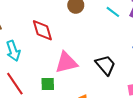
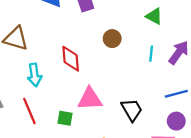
cyan line: (113, 12) -> (151, 54), turned 48

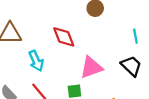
cyan line: (151, 54) -> (135, 36), moved

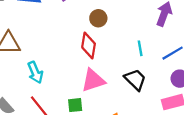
red diamond: (64, 37) -> (89, 45), moved, turned 30

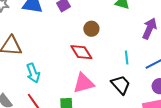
red diamond: (89, 45) -> (81, 52), turned -45

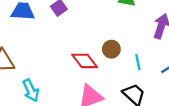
brown circle: (91, 29) -> (111, 49), moved

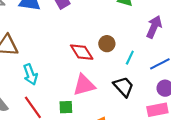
cyan line: (138, 62) -> (130, 58), turned 32

